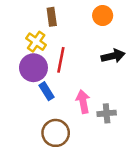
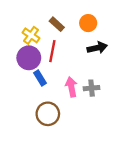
orange circle: (103, 16) -> (88, 23), moved
brown rectangle: (52, 17) -> (57, 24), moved, turned -40
gray cross: (107, 113) -> (92, 88), moved

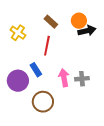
yellow cross: (31, 35) -> (18, 33), moved
black arrow: (97, 48) -> (87, 31), moved
purple circle: (29, 58) -> (18, 81), moved

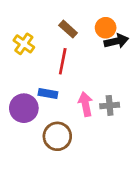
blue rectangle: (36, 70) -> (48, 93), turned -48

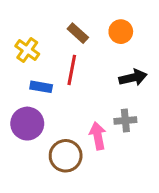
black arrow: (116, 41) -> (133, 78), moved
blue rectangle: (48, 93) -> (41, 87), moved
pink arrow: (85, 104) -> (98, 136), moved

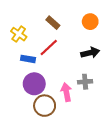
orange circle: (121, 32) -> (90, 22), moved
red line: (72, 70) -> (49, 48), turned 36
purple circle: (27, 124) -> (34, 84), moved

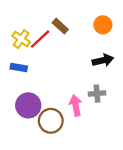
red line: (49, 48) -> (40, 39), moved
blue rectangle: (28, 59) -> (19, 67), moved
purple circle: (34, 84) -> (28, 105), moved

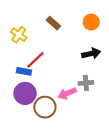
red line: (40, 39) -> (36, 60), moved
blue rectangle: (19, 67) -> (24, 71), moved
pink arrow: (76, 105) -> (67, 93), turned -102

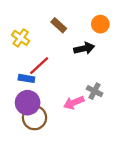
black arrow: (91, 54) -> (84, 48), moved
gray cross: (86, 83) -> (95, 91), turned 32
brown circle: (45, 107) -> (34, 118), moved

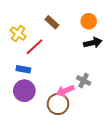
black arrow: (84, 48) -> (93, 43), moved
red line: (39, 66) -> (35, 47), moved
brown circle: (34, 118) -> (58, 104), moved

